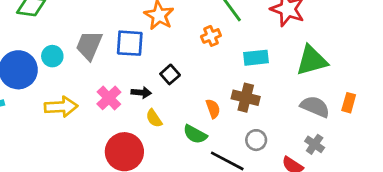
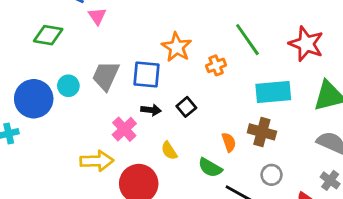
orange cross: (211, 36) -> (216, 65), moved
cyan rectangle: (256, 58) -> (273, 92), size x1.4
black arrow: (141, 93) -> (151, 110), moved
yellow arrow: (61, 107) -> (97, 161), moved

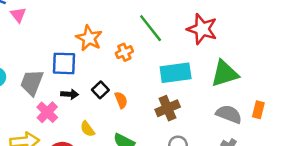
gray trapezoid: (106, 76) -> (32, 83), moved
brown cross: (262, 132) -> (168, 108), turned -35
orange semicircle: (229, 142) -> (121, 100), moved

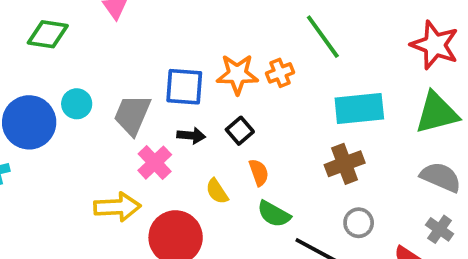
red star: (202, 29) -> (435, 45), moved
orange star: (89, 38) -> (237, 74), moved, turned -30
orange semicircle: (121, 100) -> (259, 172), moved

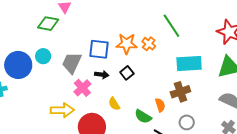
green diamond: (48, 34) -> (48, 24), moved
orange cross: (280, 73) -> (149, 44), turned -32
orange semicircle: (259, 172) -> (160, 105), moved

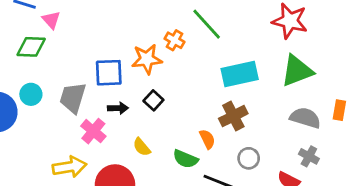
orange cross: (149, 44) -> (174, 40), moved

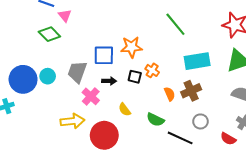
orange cross: (174, 40) -> (152, 70), moved
green diamond: (31, 47) -> (49, 34), turned 40
cyan circle: (31, 94) -> (48, 76), moved
black square: (153, 100) -> (135, 77), turned -32
orange semicircle: (207, 139) -> (170, 94), moved

